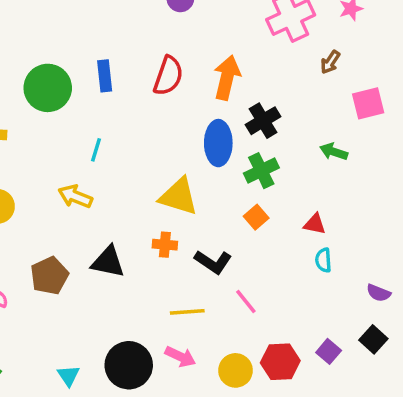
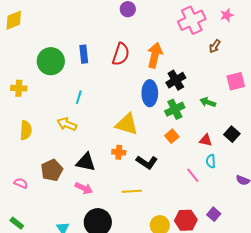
pink square: (368, 103) -> (236, 81), moved
green arrow: (334, 152) -> (208, 102), moved
pink line: (246, 302) -> (193, 175), moved
black square: (373, 339) -> (232, 134), moved
pink arrow: (180, 357) -> (84, 188), moved

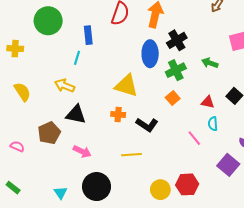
blue rectangle: (84, 54) -> (88, 35), moved
yellow semicircle: (26, 130) -> (22, 92), turned -36
black triangle: (86, 162) -> (76, 114), moved
purple square: (214, 214) -> (228, 165), moved, size x1.5

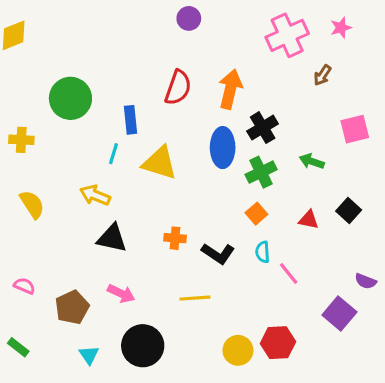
yellow triangle: (126, 86) -> (160, 163), moved
cyan semicircle: (213, 124) -> (263, 252), moved
brown pentagon: (49, 133) -> (72, 307), moved

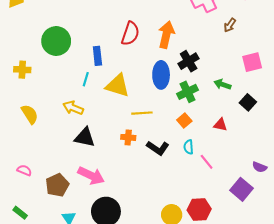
black square: (349, 211) -> (248, 102), moved
pink arrow: (121, 293) -> (91, 176), size x1.4
yellow line: (195, 298) -> (142, 113), moved

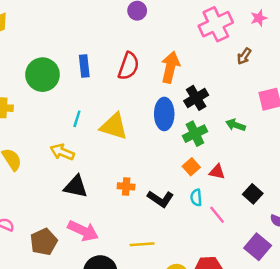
blue rectangle: (97, 56) -> (84, 66), moved
black square: (248, 102) -> (253, 194), moved
yellow line: (142, 113) -> (142, 244), moved
red triangle: (220, 125) -> (217, 172), moved

